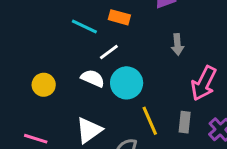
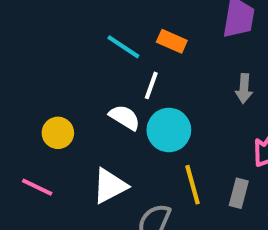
white line: (109, 52) -> (151, 85), turned -42
yellow circle: (44, 85) -> (58, 133), moved

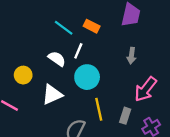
white semicircle: (125, 117) -> (57, 59), moved
white triangle: (110, 186) -> (52, 94), moved

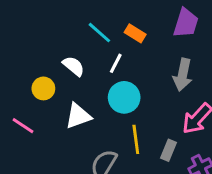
gray arrow: (132, 56) -> (183, 75), size x1.5
white semicircle: (57, 59) -> (74, 66), moved

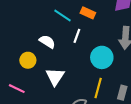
cyan circle: (124, 97) -> (102, 57), moved
white triangle: (78, 116) -> (55, 77), turned -30
yellow line: (136, 139) -> (98, 88), turned 30

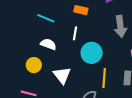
cyan line: (63, 16) -> (46, 18), moved
cyan circle: (102, 57) -> (92, 53), moved

